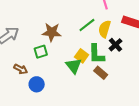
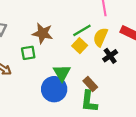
green L-shape: (96, 54) -> (89, 101), moved
yellow square: (82, 56) -> (80, 46), moved
blue circle: (37, 84) -> (54, 89), moved, size x1.5

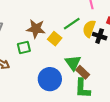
yellow square: (80, 46) -> (55, 39), moved
black cross: (110, 56) -> (100, 36), moved, turned -32
green triangle: (62, 73) -> (73, 63), moved

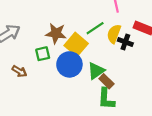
yellow square: (55, 39) -> (76, 44), size x1.5
green triangle: (73, 63) -> (96, 71), turned 30
blue circle: (50, 79) -> (69, 64), moved

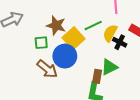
brown arrow: (19, 71) -> (47, 69), moved, size x1.5
green triangle: (96, 71) -> (109, 67), moved
brown rectangle: (106, 81) -> (97, 76), turned 48

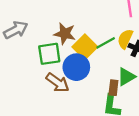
green line: (93, 25) -> (106, 43), moved
green square: (41, 43) -> (49, 54), size x1.5

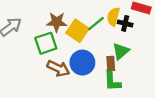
blue circle: (76, 67) -> (82, 63), moved

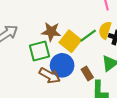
blue circle: (82, 63) -> (62, 65), moved
brown rectangle: (111, 64) -> (87, 73), moved, turned -32

